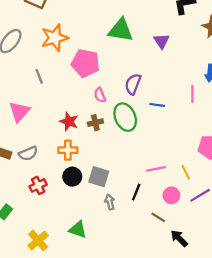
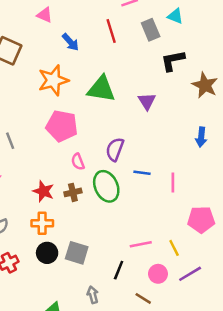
orange star: (55, 38) -> (53, 80), moved
pink line: (192, 94) -> (173, 183), moved
gray arrow: (110, 202) -> (93, 295), moved

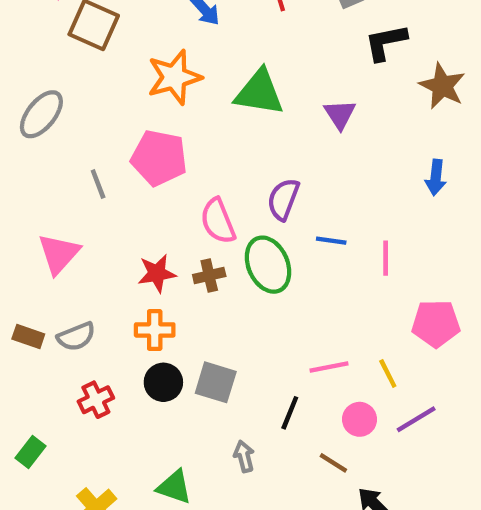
pink pentagon: (62, 126) -> (159, 158), moved
pink semicircle: (78, 162) -> (218, 221), size x1.5
red star: (43, 191) -> (157, 273), turned -30

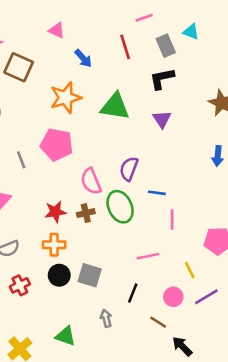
black L-shape: (386, 42) -> (162, 79), moved
pink line: (386, 258) -> (172, 219), moved
pink line: (329, 367) -> (148, 256), moved

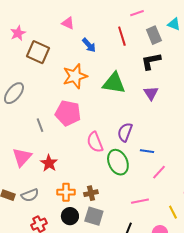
red star: (55, 212) -> (49, 163), moved, turned -30
brown cross: (86, 213) -> (91, 193), moved
pink line: (172, 219) -> (159, 172), turned 42

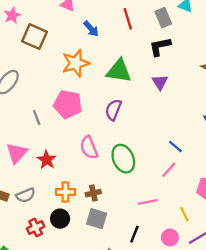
purple semicircle: (125, 132) -> (113, 110), moved
pink semicircle: (95, 142) -> (89, 148), moved
blue line: (147, 151) -> (175, 146), moved, turned 32
black circle: (70, 216) -> (60, 219), moved

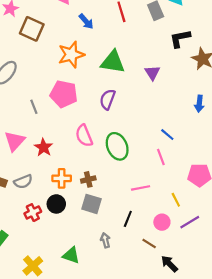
black L-shape: (160, 47) -> (180, 39), moved
pink line: (169, 170) -> (161, 157), turned -63

